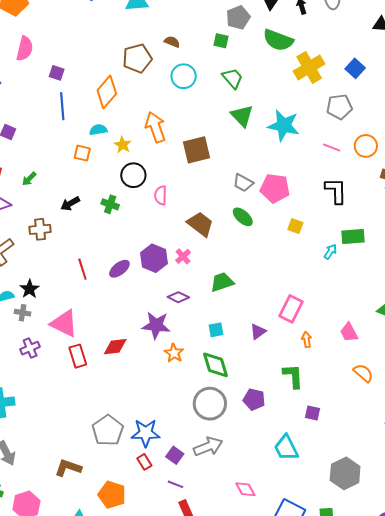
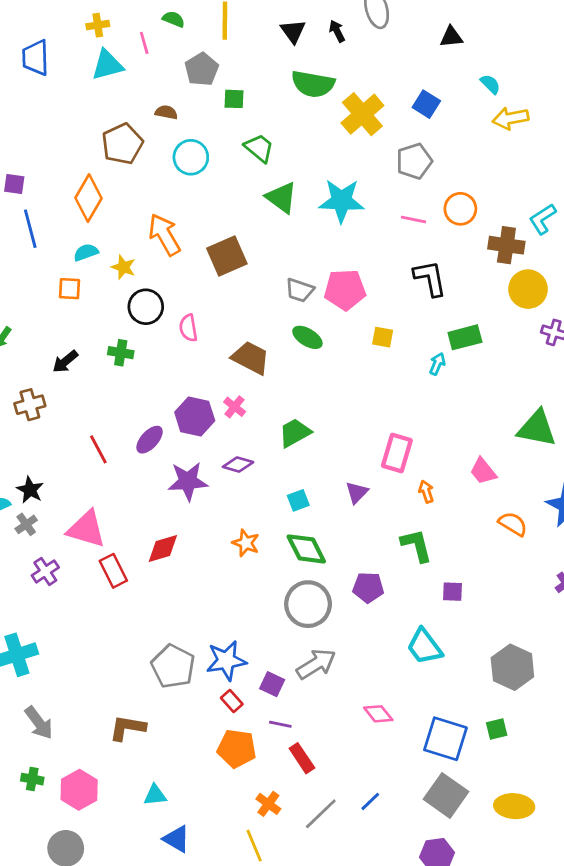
gray pentagon: (238, 17) -> (202, 69), moved
gray cross: (23, 313) -> (26, 524), turned -35
purple star: (156, 325) -> (188, 481), moved
orange pentagon: (112, 495) -> (237, 749), moved

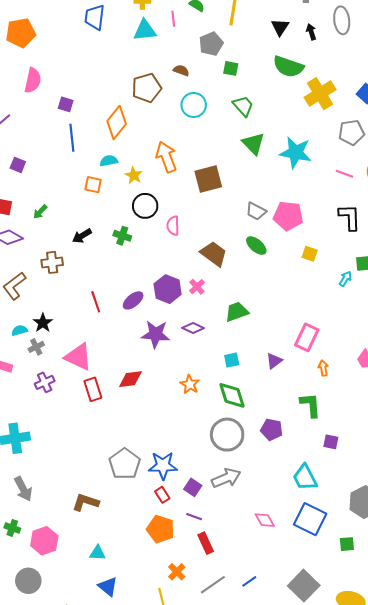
blue square: (445, 739) -> (310, 519), moved

